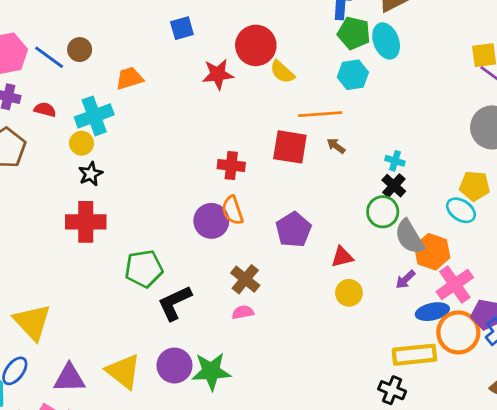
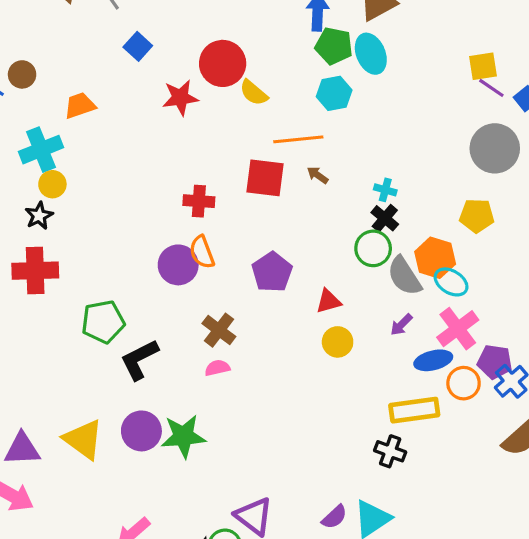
blue square: (182, 28) -> (138, 46), turned -30
yellow circle: (82, 143) -> (52, 184), moved
cyan ellipse: (461, 210) -> (451, 282), moved
orange hexagon: (432, 252) -> (435, 258), moved
orange circle: (458, 332) -> (464, 383), size x0.7

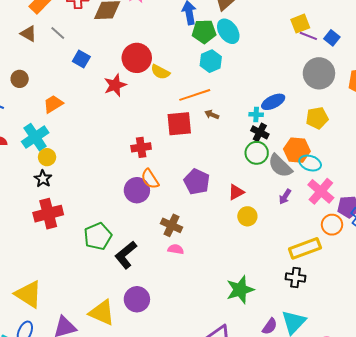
brown circle: (22, 74) -> (20, 79), moved
blue ellipse: (433, 360) -> (273, 102), moved
pink semicircle: (217, 368) -> (176, 249), turned 35
green star: (183, 436) -> (240, 290), moved

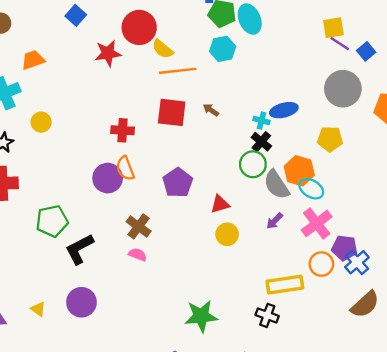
orange line: (195, 95) -> (178, 71), moved
yellow circle: (47, 157) -> (41, 122), moved
yellow triangle: (102, 313) -> (38, 309), size x0.5

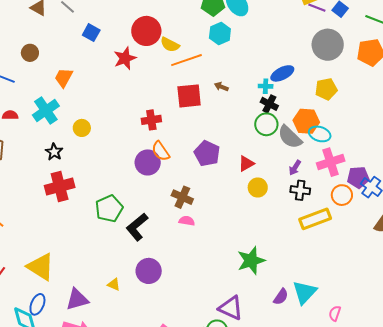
orange trapezoid: (33, 60) -> (64, 78), turned -30
pink cross: (317, 223) -> (331, 162), turned 32
black cross: (267, 315) -> (300, 190), moved

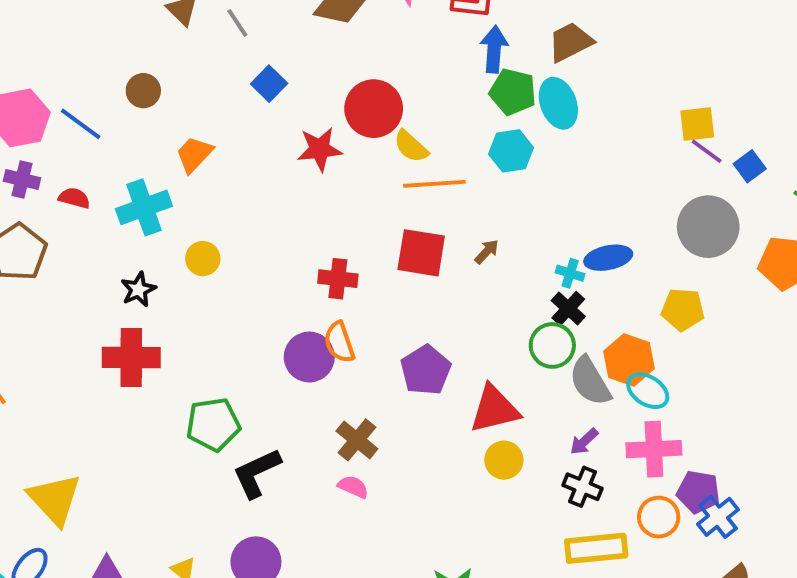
brown arrow: (221, 87) -> (487, 252), turned 96
red triangle: (246, 164) -> (494, 409), size x1.6

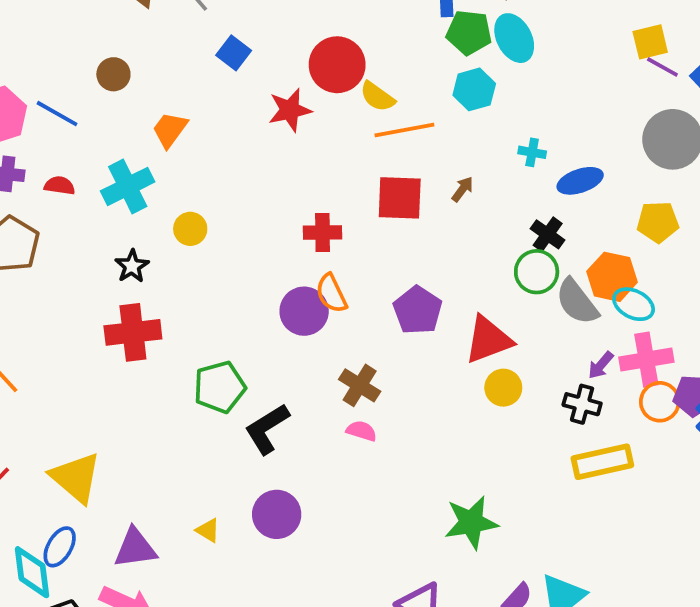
cyan cross: (570, 273) -> (532, 152), moved
purple arrow: (584, 442) -> (601, 365), moved
orange circle: (659, 517) -> (660, 402), moved

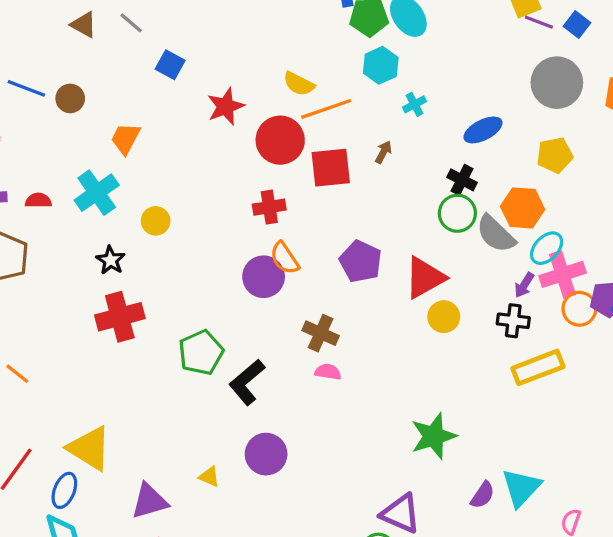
red circle: (337, 65) -> (280, 140), moved
blue line: (57, 114) -> (26, 88), moved
cyan cross: (532, 152) -> (414, 104), moved, turned -30
cyan ellipse: (634, 304) -> (547, 248), moved, turned -64
blue ellipse: (60, 547) -> (64, 490), moved

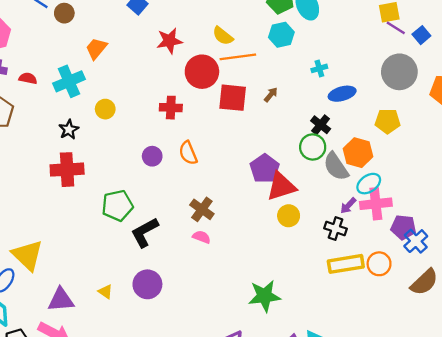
cyan cross: (414, 104) -> (319, 68), moved
red cross: (269, 207) -> (171, 108), moved
purple pentagon: (361, 261) -> (265, 169), moved
purple circle: (264, 277) -> (152, 156), moved, size x0.7
orange circle: (579, 309) -> (379, 264), moved

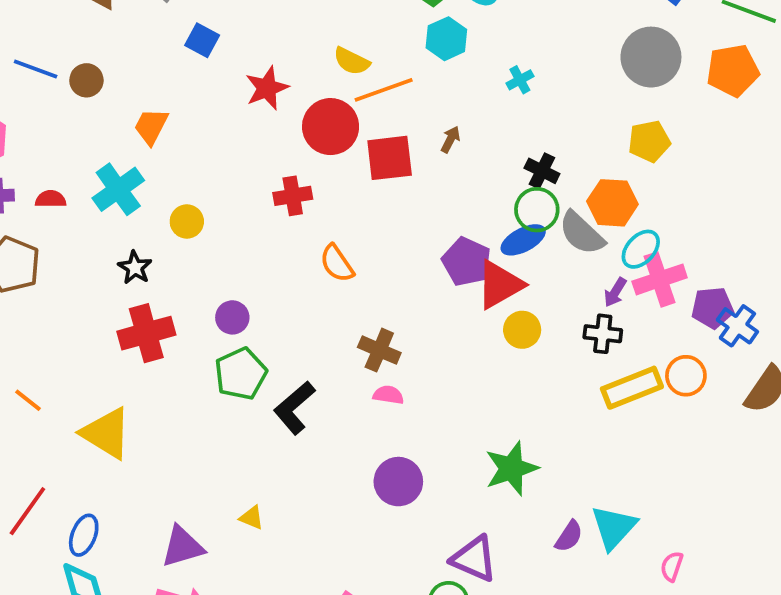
blue ellipse: (342, 94) -> (523, 240), moved
purple circle: (152, 156) -> (232, 317), moved
yellow triangle: (28, 255) -> (106, 433), moved
purple circle: (147, 284) -> (398, 482), moved

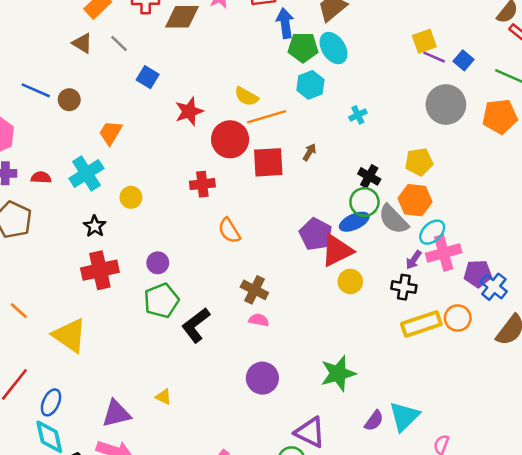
yellow pentagon: (649, 141) -> (419, 162), moved

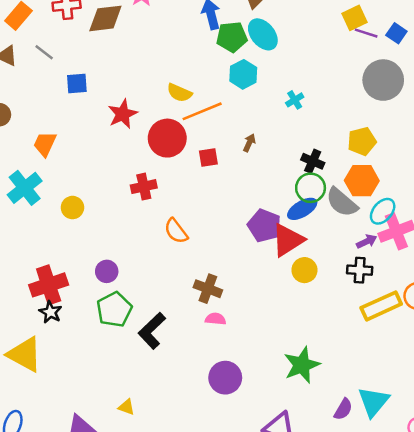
blue square: (148, 77) -> (77, 84), turned -30
red square: (268, 162) -> (208, 157), size x0.6
black star: (95, 226) -> (50, 312), moved
purple arrow: (414, 260) -> (367, 241), turned -144

